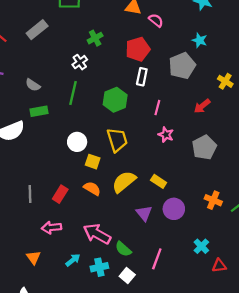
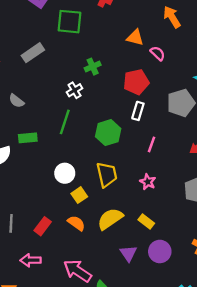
gray semicircle: (33, 85) -> (16, 101), moved
pink star: (166, 135) -> (148, 182), moved
yellow square: (93, 162) -> (79, 195), turned 32

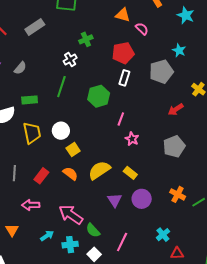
gray semicircle: (16, 101) -> (20, 68), turned -88
pink line: (152, 144) -> (121, 119), moved
yellow trapezoid: (107, 175) -> (32, 133), moved

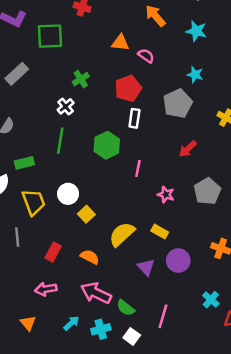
red arrow: (176, 109) -> (188, 149), moved
pink star: (132, 139) -> (166, 195), moved
gray line: (14, 173) -> (17, 237), moved
orange semicircle: (70, 174) -> (90, 257), moved

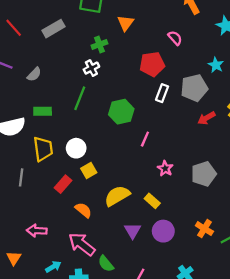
orange triangle: (120, 43) -> (126, 23), moved, turned 48
green cross: (81, 79) -> (99, 44), moved
white rectangle: (134, 118) -> (162, 93), moved
red arrow: (188, 149) -> (206, 118), moved
red rectangle: (53, 252) -> (63, 184), moved

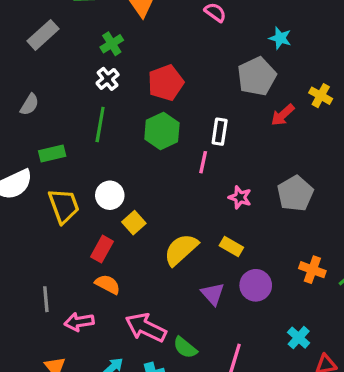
red pentagon: (152, 64) -> (166, 83), moved
white rectangle: (162, 93) -> (220, 132), moved
gray line: (21, 177) -> (46, 299), moved
orange semicircle: (83, 210) -> (108, 284), moved

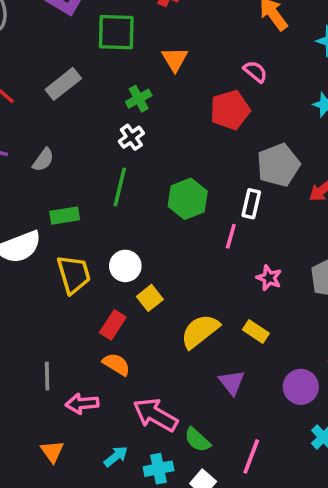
gray pentagon: (257, 76) -> (278, 165), moved
red pentagon: (166, 83) -> (230, 110), moved
purple circle: (256, 285) -> (301, 387), moved

